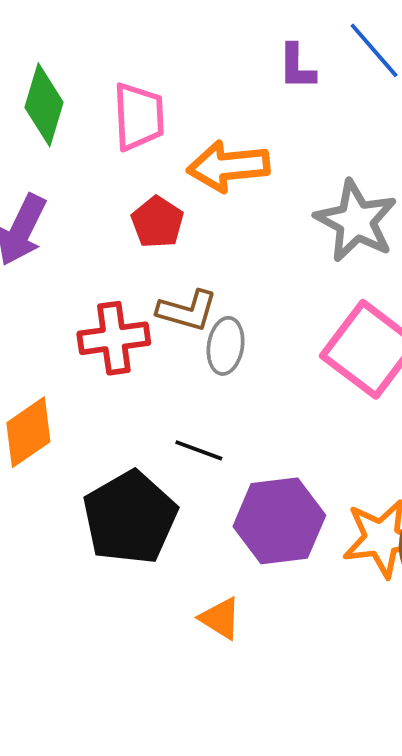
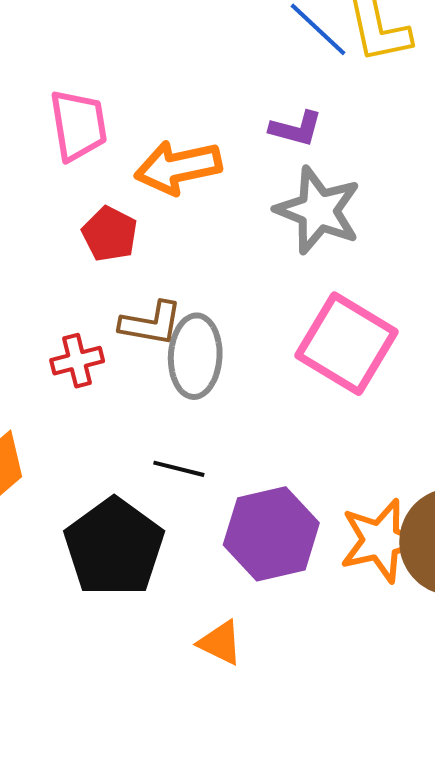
purple L-shape: (297, 67) -> (296, 129), moved, turned -69
red cross: (114, 338) -> (77, 361), size x0.7
gray ellipse: (226, 346) -> (195, 356), size x1.4

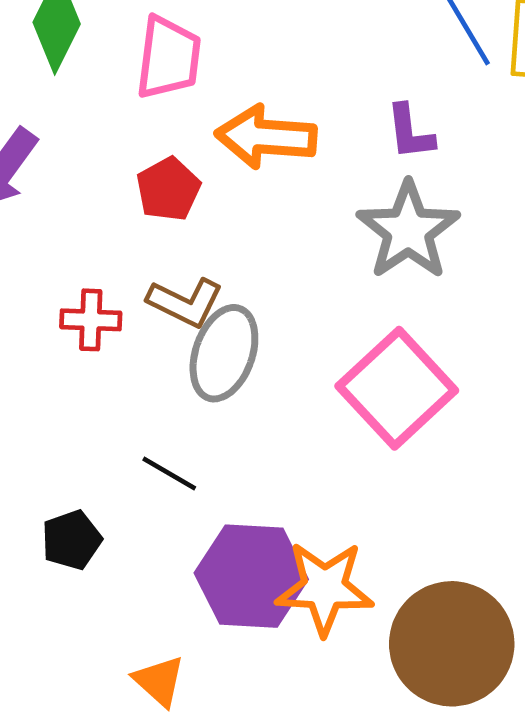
purple L-shape: (296, 129) -> (410, 132), turned 52
orange star: (381, 541) -> (325, 588), moved
black pentagon: (114, 547) -> (72, 540), size x0.5

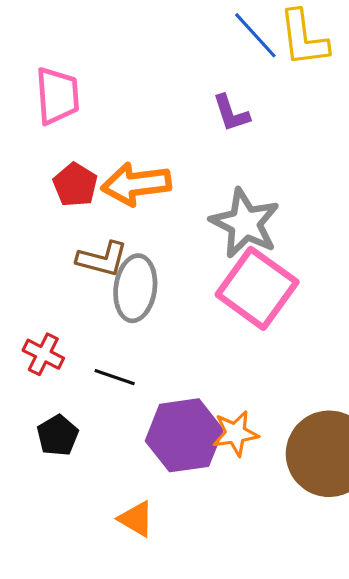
orange arrow: (266, 137) -> (136, 184), moved
gray star: (408, 230) -> (245, 223), moved
red cross: (91, 320) -> (43, 354), moved, turned 36
orange star: (325, 588) -> (235, 433), size x0.7

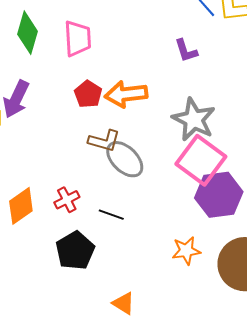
gray ellipse: (135, 288) -> (125, 159), turned -54
red cross: (43, 354) -> (67, 200), turned 35
black pentagon: (58, 435) -> (75, 251), size x1.5
purple hexagon: (184, 435) -> (219, 195), moved

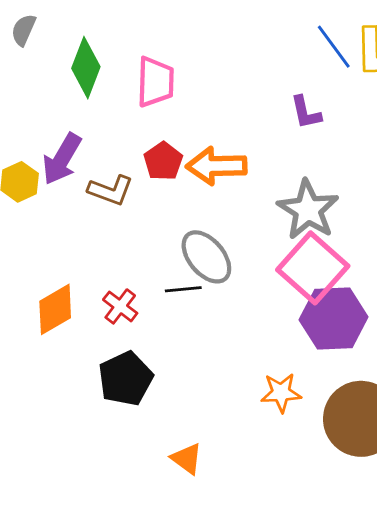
brown L-shape: (104, 141) -> (111, 190), moved
red cross: (67, 200) -> (120, 306), turned -30
black line: (111, 215) -> (183, 289), moved, turned -30

